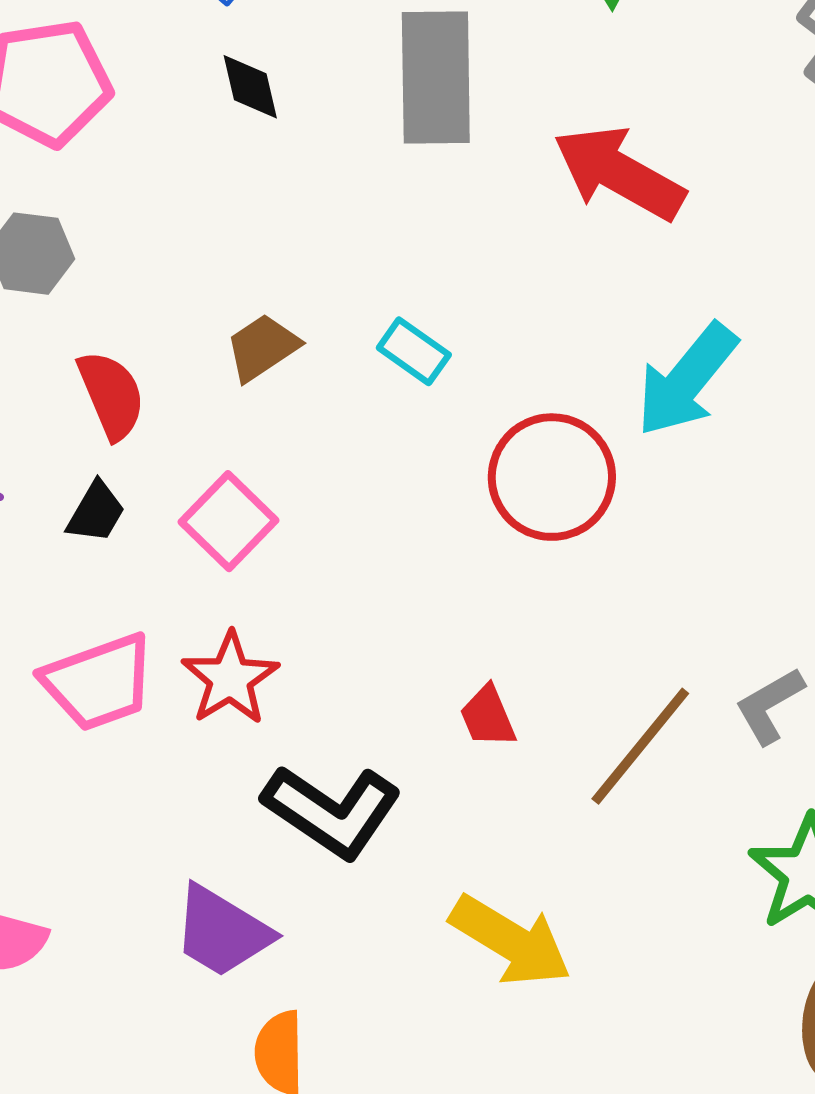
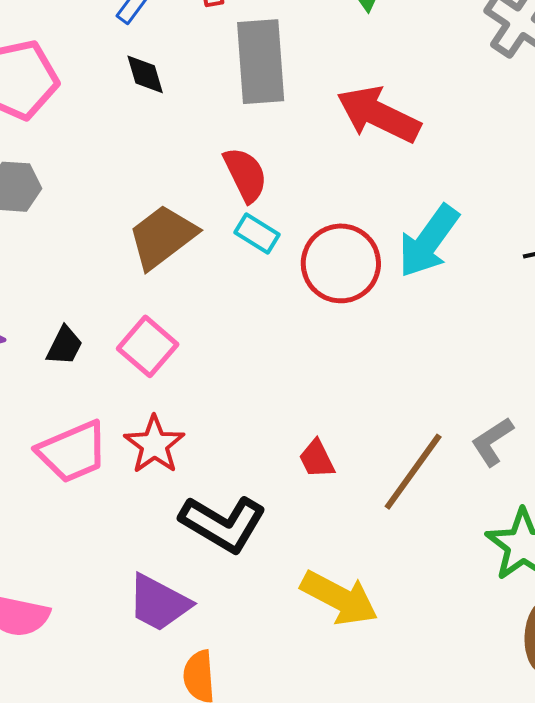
brown trapezoid: (262, 347) -> (162, 237), size x1.5
red semicircle: (111, 395) -> (245, 175), moved
red circle: (552, 477) -> (341, 263), moved

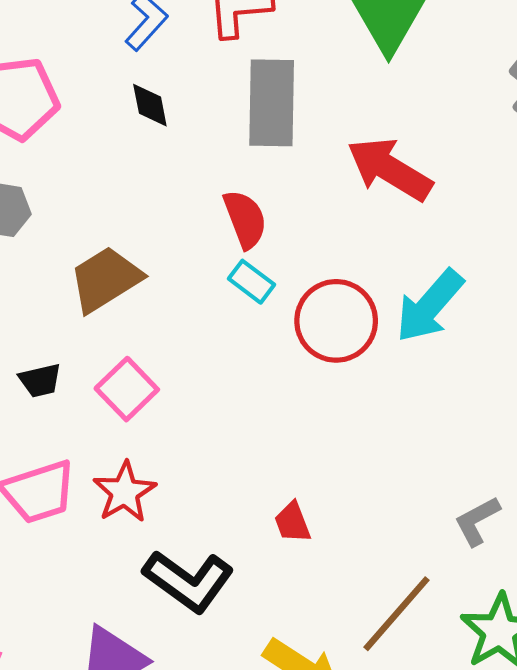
brown trapezoid: (162, 237) -> (105, 279), moved
black trapezoid: (64, 346) -> (40, 380), turned 45
brown line: (413, 472) -> (396, 614), moved

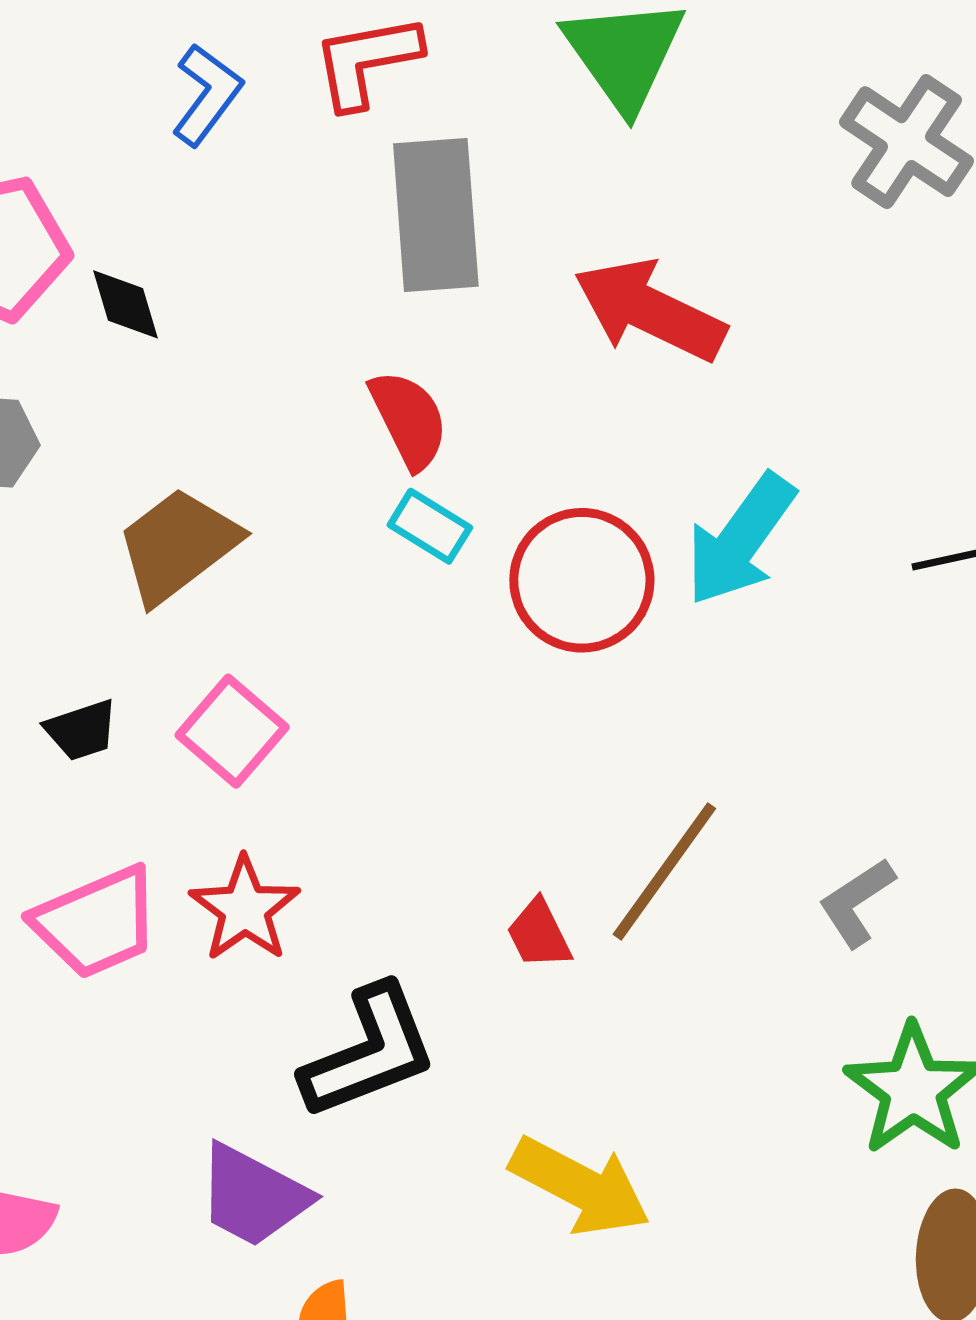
black diamond: (150, 105) -> (126, 304), moved
black L-shape: (188, 581) -> (369, 1052), turned -52
brown line: (396, 614) -> (664, 871), moved

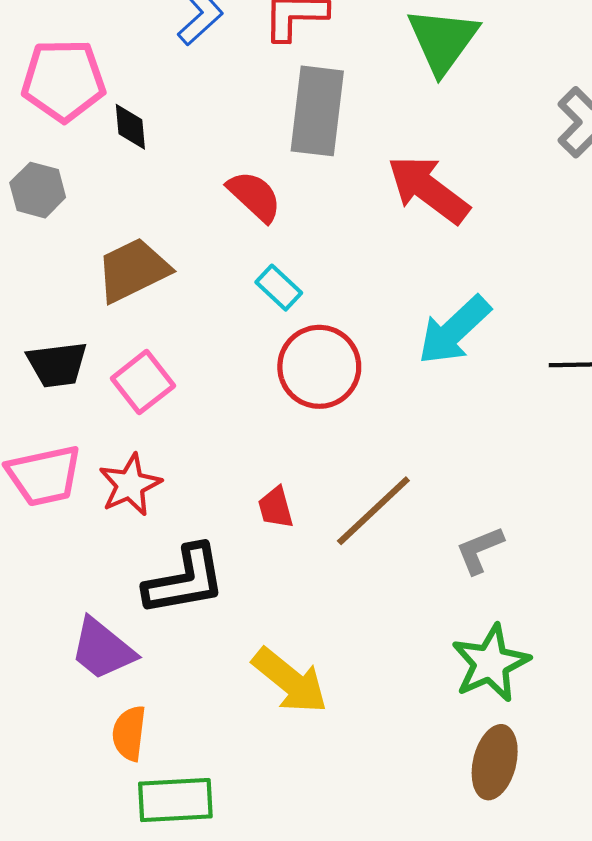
red semicircle: (409, 420) -> (254, 196), moved, turned -32
red circle: (582, 580) -> (319, 367), moved
black trapezoid: (81, 730) -> (57, 364), size x1.4
red trapezoid: (539, 934) -> (276, 508), moved

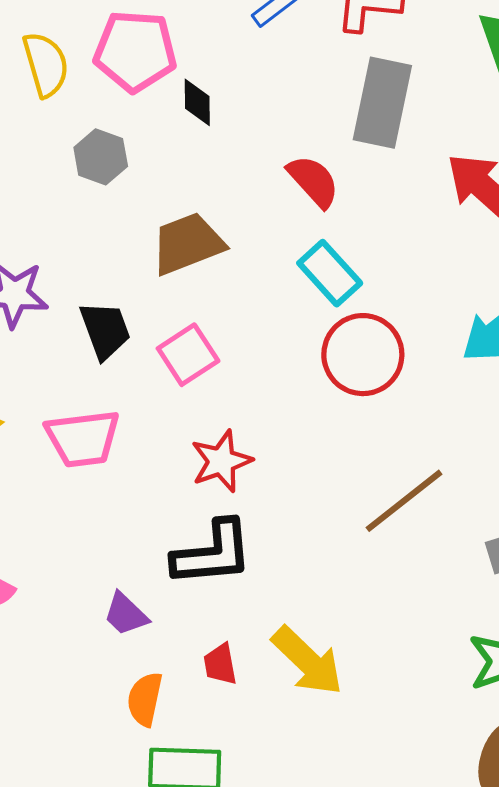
cyan rectangle: (279, 288) -> (330, 273), size x1.4
black trapezoid: (57, 364) -> (105, 330), turned -108
red star: (130, 485) -> (221, 461), moved
red trapezoid: (276, 508) -> (220, 664), moved
purple trapezoid: (102, 649) -> (126, 614), size x0.7

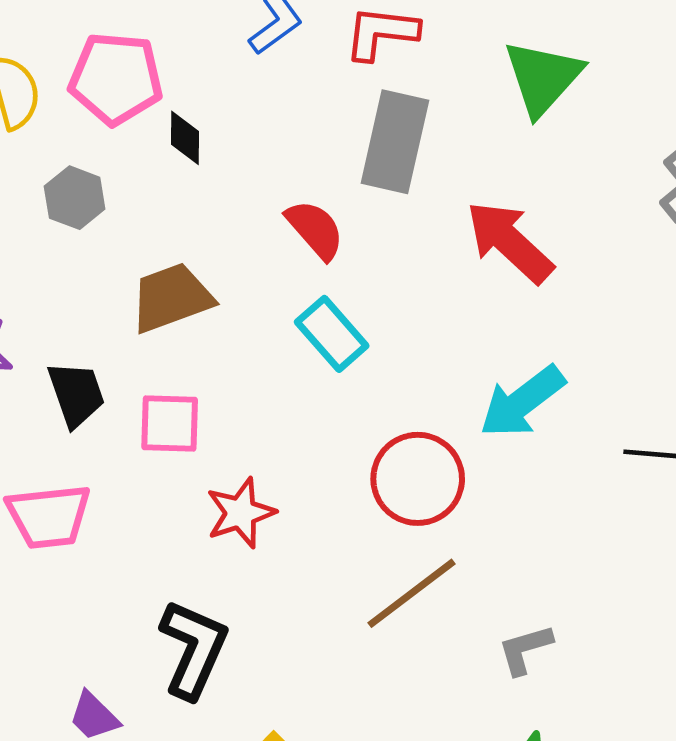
pink square: (188, 355) -> (170, 424), turned 34
red circle: (363, 355) -> (418, 479), moved
red star: (221, 461) -> (241, 513), moved
black L-shape: (212, 553) -> (193, 649), turned -62

